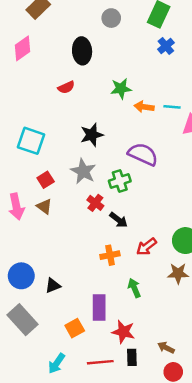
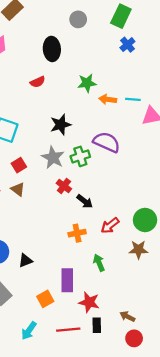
green cross: (120, 181) -> (80, 156), moved

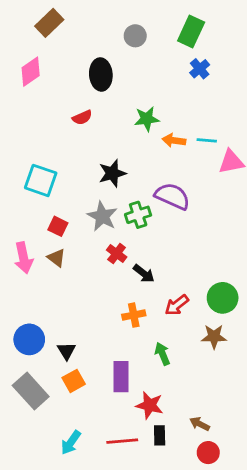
red square: (19, 165) -> (58, 226), turned -32
black triangle: (26, 261) -> (66, 351), turned -40
orange square: (45, 299) -> (74, 381), moved

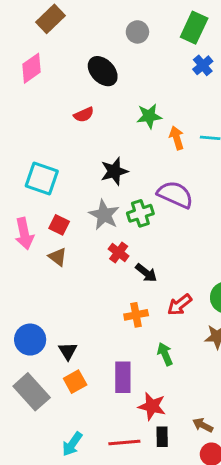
black ellipse: (101, 74) -> (103, 71), turned -40
orange arrow: (174, 140) -> (177, 138), turned 65
pink arrow: (23, 258) -> (24, 234), moved

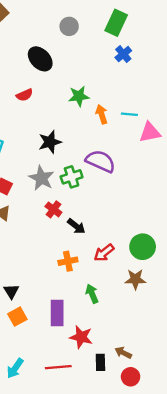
black rectangle: (162, 437) -> (100, 362), moved

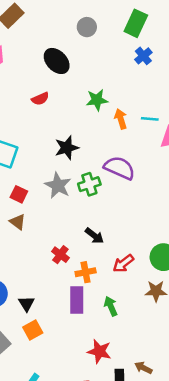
red cross: (53, 209) -> (60, 255), moved
purple rectangle: (57, 313) -> (77, 300), moved

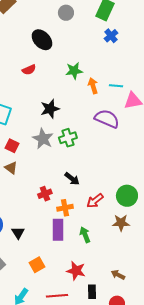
purple semicircle: (120, 168) -> (107, 119), moved
red cross: (60, 255) -> (45, 194), turned 32
orange square: (33, 330) -> (37, 265), moved
brown arrow: (143, 368) -> (118, 275), moved

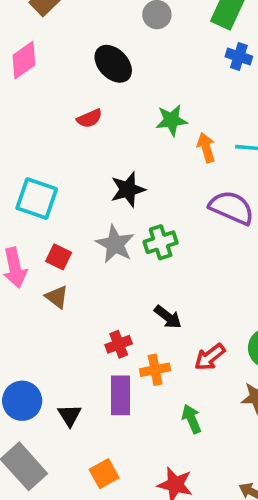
blue cross: (111, 36) -> (239, 56), turned -32
purple rectangle: (58, 230) -> (120, 395), moved

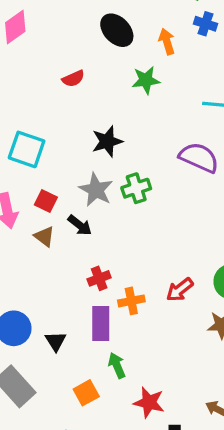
black ellipse: (113, 64) -> (117, 30), moved
orange arrow: (206, 148) -> (167, 41), moved
black arrow: (168, 317) -> (80, 225), moved
green arrow: (192, 419) -> (117, 365), moved

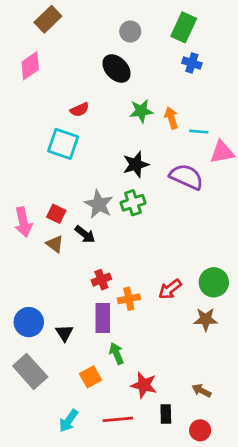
orange arrow: (167, 41) -> (171, 118), moved
black star: (107, 141) -> (136, 164), moved
cyan square: (27, 149) -> (63, 144), moved

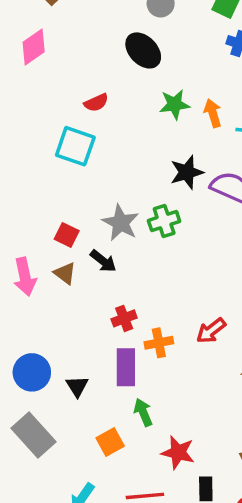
black star: (136, 164) -> (187, 172), moved
pink arrow: (23, 222) -> (25, 277), moved

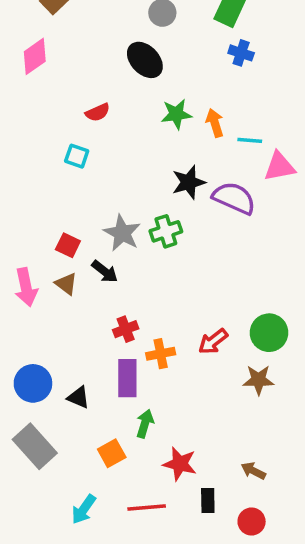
cyan square: (75, 146) -> (77, 156), size x0.6
black triangle: (77, 386) -> (78, 397), turned -35
green arrow: (143, 412) -> (145, 424), turned 40

